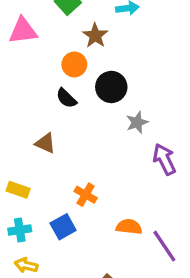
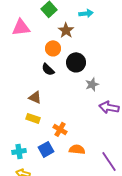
purple arrow: (164, 159) -> (109, 107), turned -54
yellow rectangle: (18, 190) -> (33, 118), moved
orange semicircle: (129, 227) -> (77, 149), moved

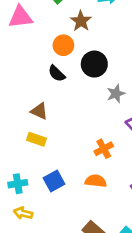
orange cross: (60, 129) -> (104, 149), moved, turned 32

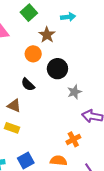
black semicircle: (57, 73) -> (28, 85), moved
orange cross: (104, 149) -> (73, 139), moved

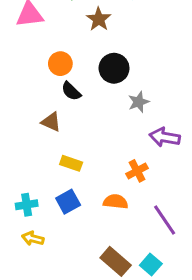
orange circle: (33, 54) -> (60, 64), moved
yellow rectangle: (12, 128) -> (71, 163), moved

